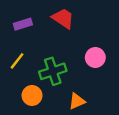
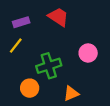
yellow line: (17, 61) -> (16, 46), moved

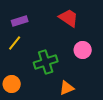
red trapezoid: (58, 17) -> (69, 18), moved
orange circle: (30, 88) -> (12, 84), moved

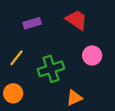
purple rectangle: (20, 21) -> (32, 23), moved
yellow line: (15, 43) -> (16, 58), moved

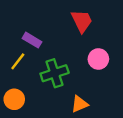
red trapezoid: (77, 20) -> (82, 21), turned 30
purple rectangle: (32, 23) -> (32, 40), moved, turned 48

